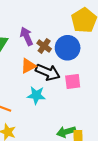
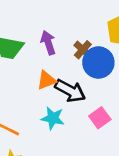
brown cross: (44, 46) -> (83, 50), moved
pink square: (73, 81) -> (100, 118), moved, turned -35

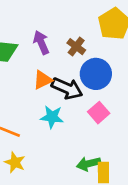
blue circle: (98, 63) -> (96, 74), moved

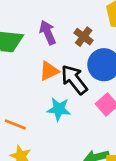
black arrow: (67, 88) -> (74, 80), turned -152

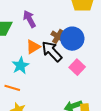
brown cross: (84, 37) -> (58, 36), moved
cyan star: (59, 109) -> (20, 66), moved, turned -30

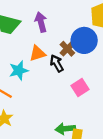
blue circle: (72, 39) -> (84, 40), moved
black arrow: (52, 51) -> (57, 63), size x0.7

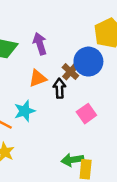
black arrow: (57, 63) -> (59, 88), turned 30
cyan star: (19, 70) -> (25, 111), moved

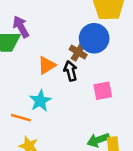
purple arrow: (40, 44) -> (21, 27), moved
pink square: (86, 114) -> (103, 91), turned 36

